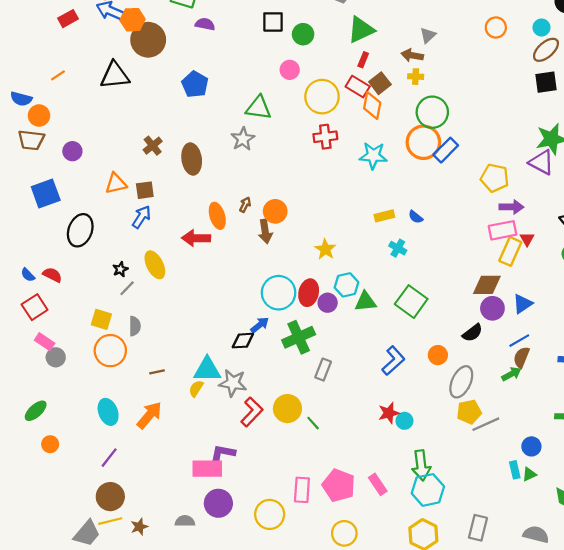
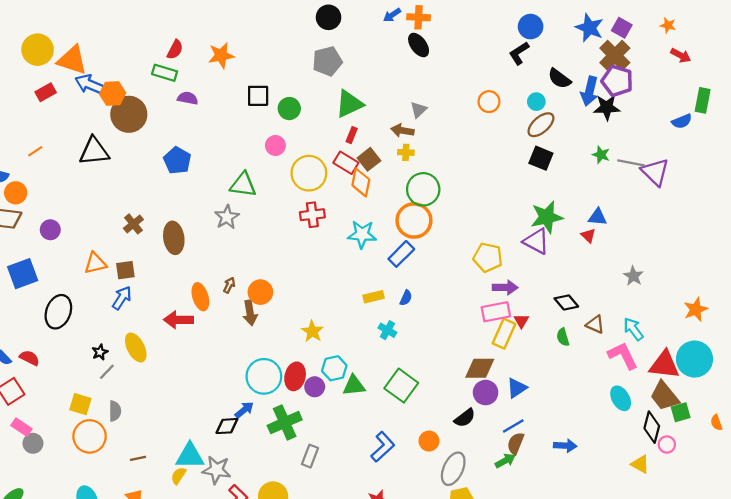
black square: (546, 82) -> (541, 158), turned 30
blue rectangle: (446, 150) -> (401, 254), moved
blue semicircle: (416, 217) -> (406, 298), turned -104

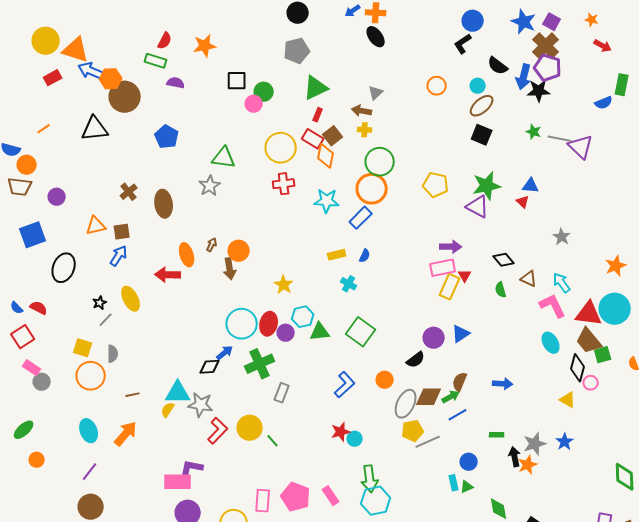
pink circle: (275, 145) -> (254, 104), moved
yellow pentagon: (488, 257) -> (436, 185), moved
brown diamond: (480, 368) -> (429, 397), moved
blue line: (513, 426) -> (458, 415), moved

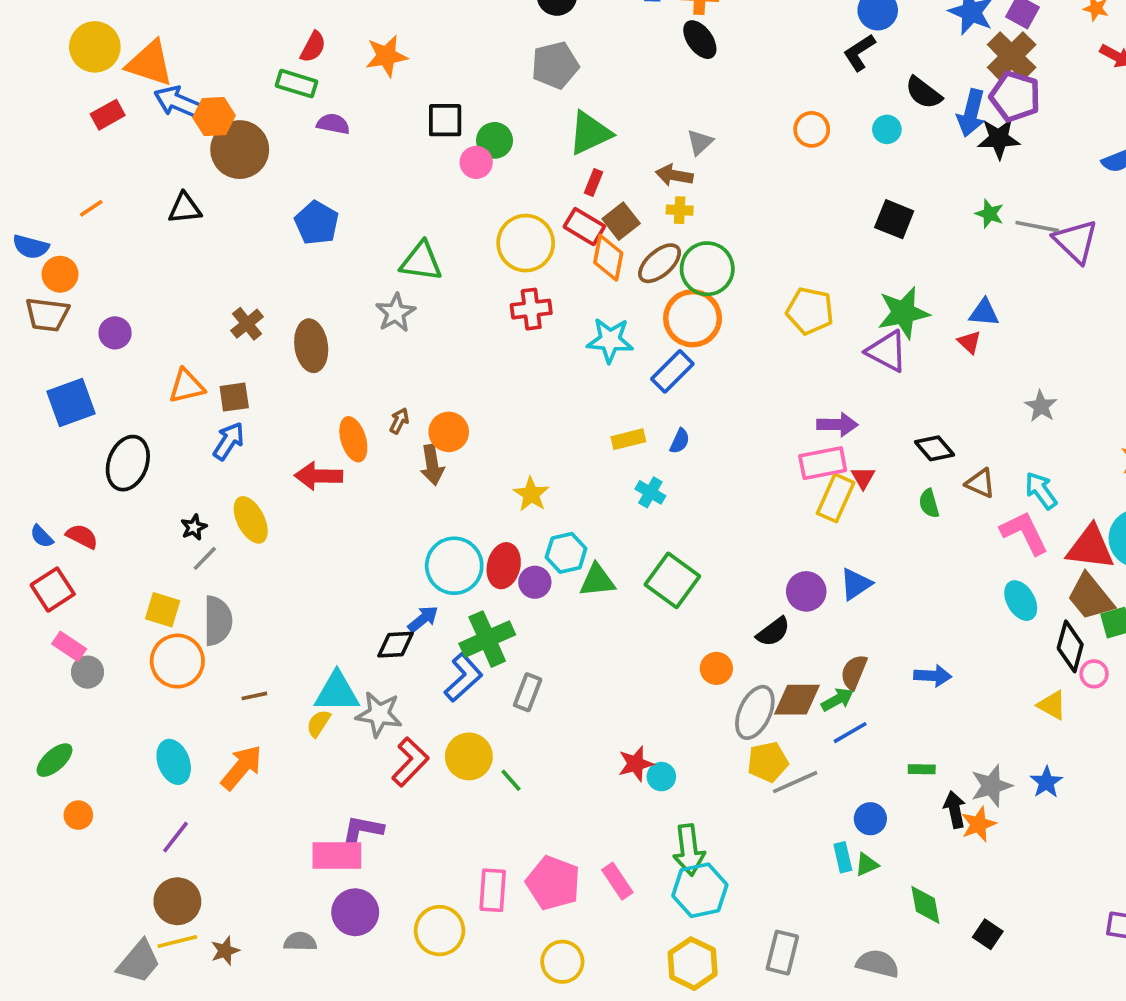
brown ellipse: (482, 106) -> (660, 263), moved
black triangle: (95, 129) -> (185, 208), size x0.7
gray semicircle: (113, 354) -> (218, 621), size x1.5
blue L-shape: (345, 385) -> (463, 678), moved

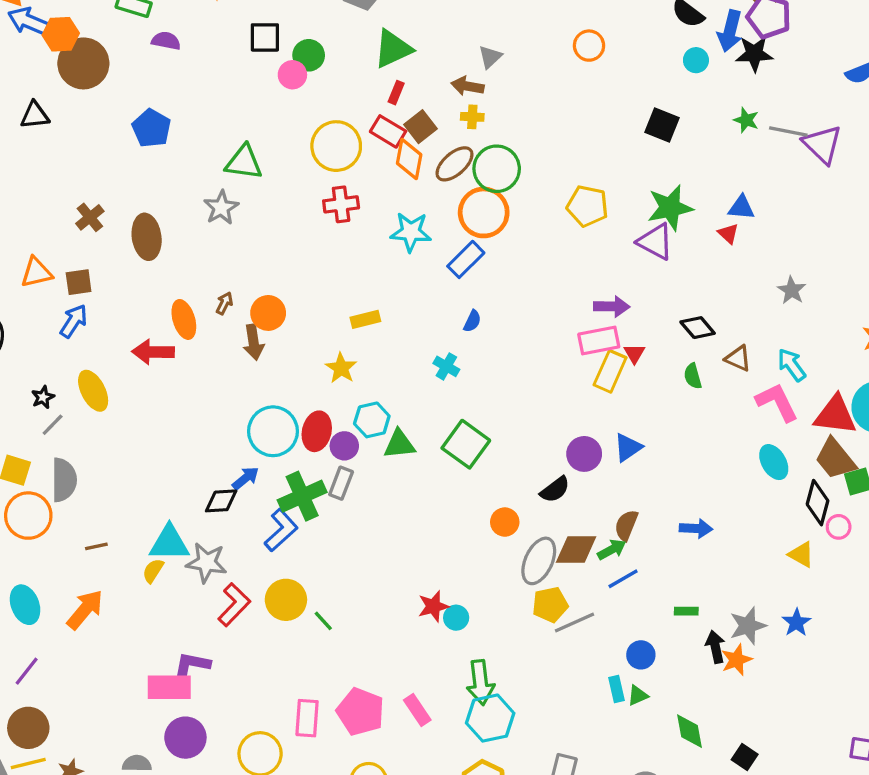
cyan circle: (887, 129) -> (696, 60), moved
yellow rectangle: (628, 439) -> (365, 319), moved
gray rectangle: (528, 692) -> (341, 483), moved

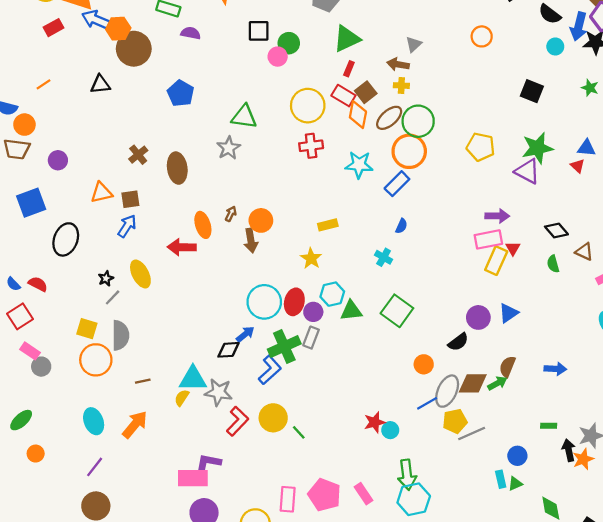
blue line: (623, 579) -> (427, 403), moved

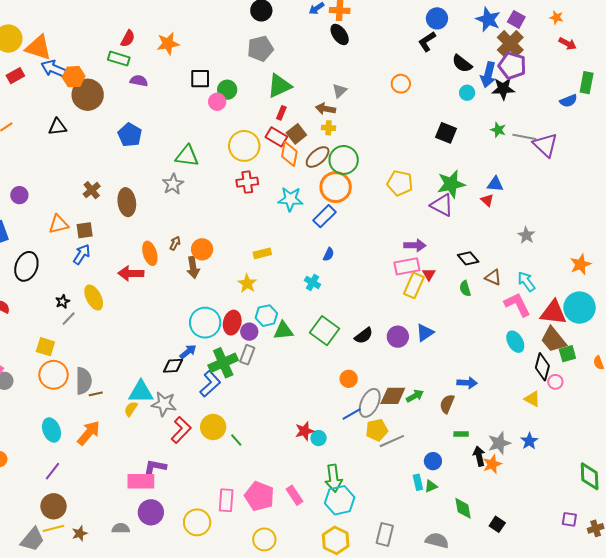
gray semicircle: (120, 335) -> (84, 381), moved
black semicircle: (458, 342) -> (364, 336), moved
brown semicircle: (507, 367) -> (447, 404), moved

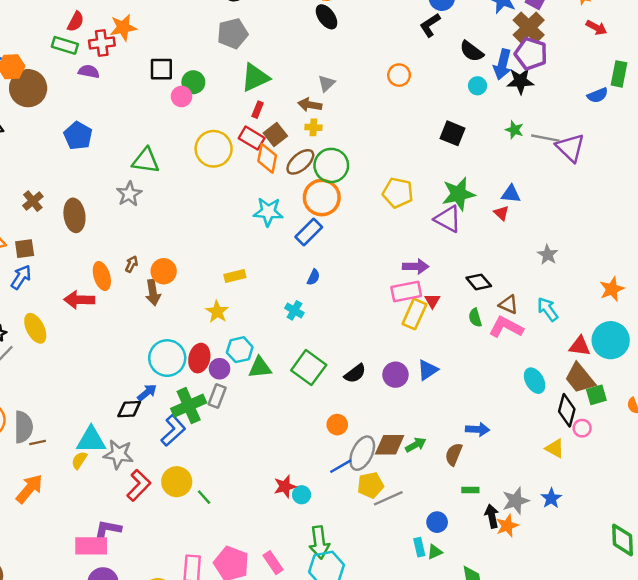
red cross: (247, 182) -> (102, 43), moved
pink L-shape: (517, 305) -> (506, 327), moved, turned -36
red triangle: (553, 313) -> (580, 346), size x0.7

